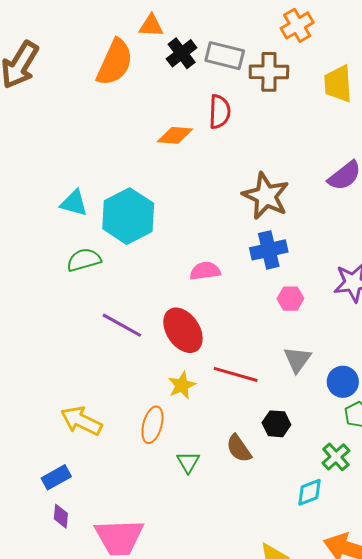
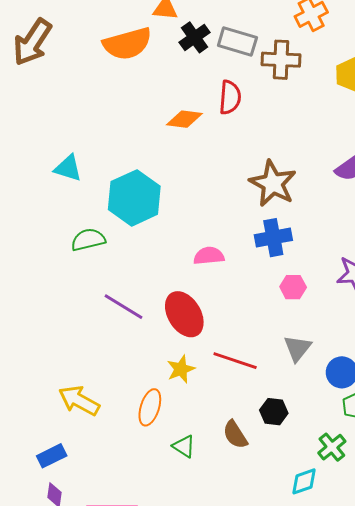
orange semicircle: (115, 62) -> (127, 44), turned 48
cyan triangle: (74, 203) -> (68, 168), moved
green triangle: (188, 462) -> (184, 446), turned -30

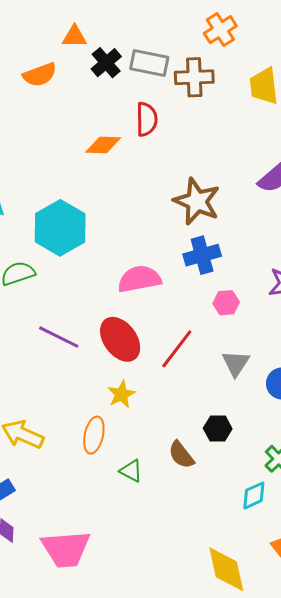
orange semicircle: (127, 44) -> (40, 75), size x0.7
pink semicircle: (209, 256) -> (139, 279), size x1.4
red line: (235, 361) -> (177, 349), moved, turned -66

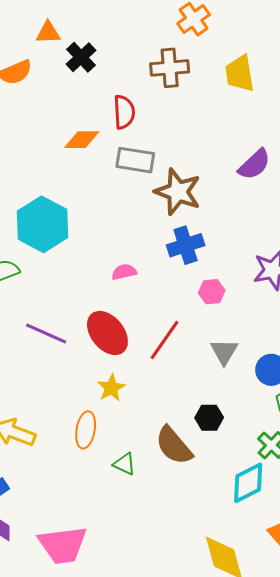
gray rectangle: (149, 63) -> (135, 160), moved
pink semicircle: (139, 279) -> (124, 272), size x0.6
brown semicircle: (181, 455) -> (174, 446), size x1.4
cyan diamond: (254, 495) -> (248, 483), size x1.4

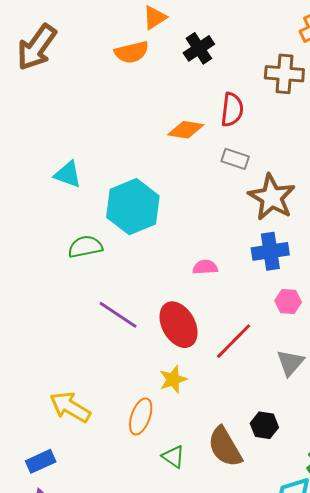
orange triangle: (48, 33) -> (155, 18), moved, turned -40
gray rectangle: (135, 160) -> (235, 159), size x0.7

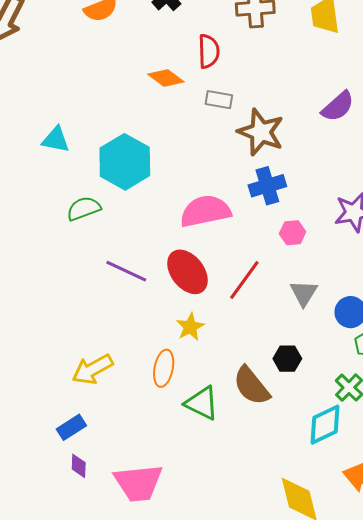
orange diamond: (186, 130) -> (166, 78), turned 36
pink semicircle: (205, 267) -> (205, 211), size x2.0
yellow arrow: (70, 407) -> (92, 369), turned -51
green triangle: (173, 457) -> (202, 403), size x1.5

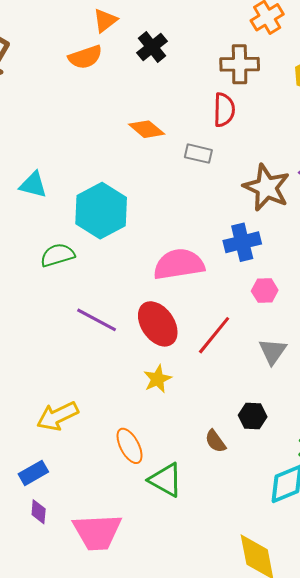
red semicircle: (209, 51) -> (224, 110), moved
brown star: (261, 132) -> (266, 187), moved
orange ellipse: (164, 368) -> (130, 446), moved, turned -42
brown semicircle: (251, 386) -> (215, 441), size x0.6
green triangle: (202, 403) -> (166, 480), moved

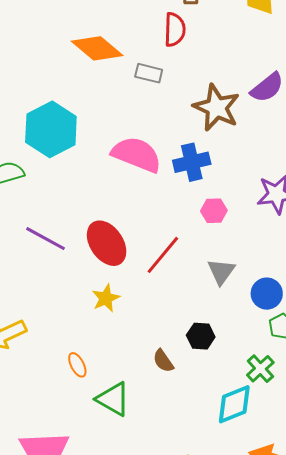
orange diamond: (147, 129) -> (97, 48), size x1.4
pink semicircle: (179, 264) -> (137, 154), moved, turned 30
orange ellipse: (130, 446) -> (77, 365), size x0.7

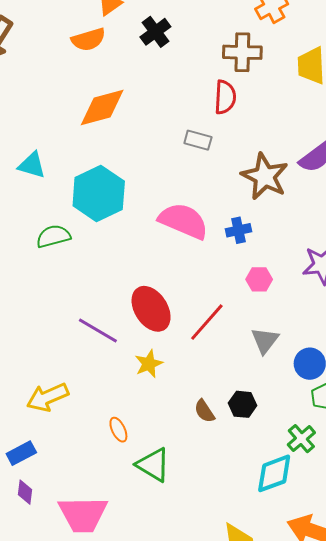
orange diamond: (97, 48) -> (102, 108), moved, turned -57
blue cross: (192, 162) -> (238, 230), size x0.7
purple line: (45, 239) -> (98, 331), moved
brown semicircle: (163, 361) -> (204, 411), moved

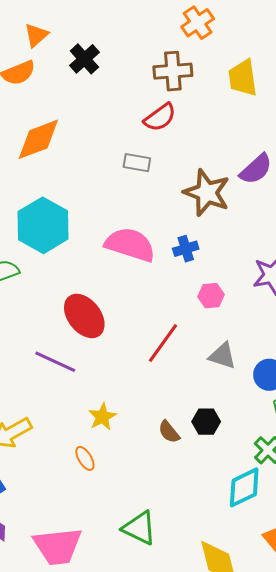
red semicircle: (225, 97) -> (160, 117), turned 56
red ellipse: (151, 309) -> (84, 316), moved
gray triangle: (265, 340) -> (222, 356), turned -44
yellow star: (149, 364) -> (102, 417), moved
green triangle: (153, 465) -> (139, 528), moved

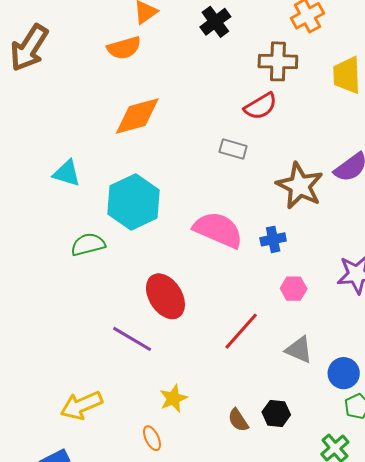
black cross: (84, 59) -> (215, 22), moved

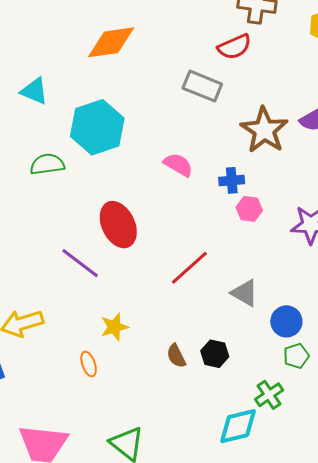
gray rectangle: (233, 149) -> (202, 86), size x1.4
pink semicircle: (218, 230) -> (178, 165), size x0.6
pink hexagon: (294, 289) -> (249, 209), moved

